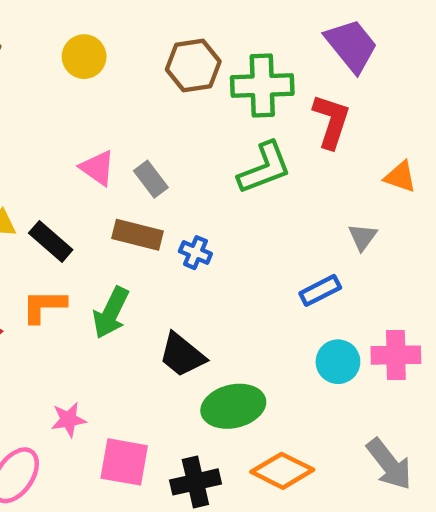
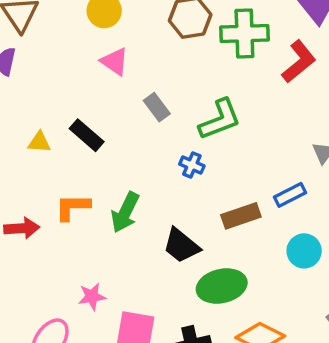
red L-shape: (331, 121) -> (299, 62), turned 33
pink triangle: (97, 168) -> (115, 62), moved
green L-shape: (264, 168) -> (220, 119), moved
brown rectangle: (138, 235) -> (241, 216), moved, turned -33
black rectangle: (51, 241) -> (87, 135), moved

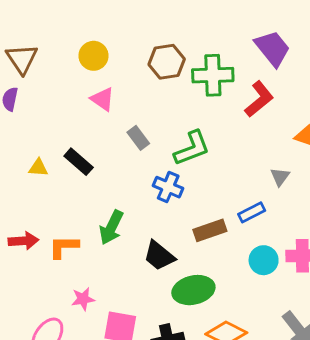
blue cross: (192, 165) -> (168, 187), size x1.4
orange L-shape: (73, 207) -> (64, 247), moved

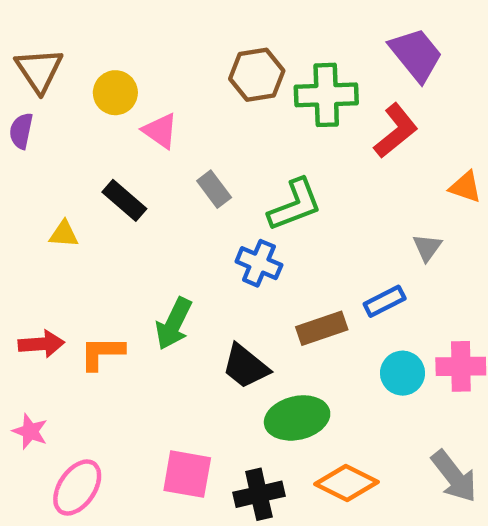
yellow circle: (94, 56) -> (115, 93), moved
black rectangle: (79, 162) -> (124, 200), moved
pink star: (83, 299) -> (30, 431), moved, turned 30

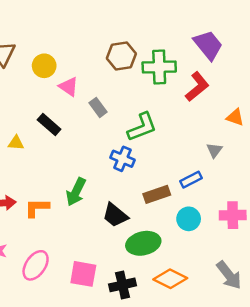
gray rectangle: (214, 189) -> (98, 107), moved
cyan circle: (403, 373) -> (189, 219), moved
pink ellipse: (77, 488) -> (36, 265), moved

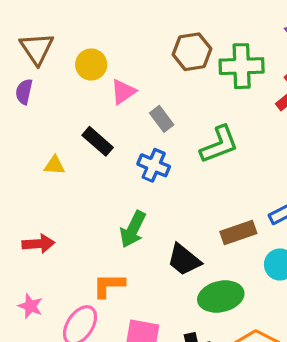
pink triangle: (69, 87) -> (123, 92), turned 50
blue cross: (122, 159) -> (154, 165), moved
orange L-shape: (37, 208) -> (109, 285), moved

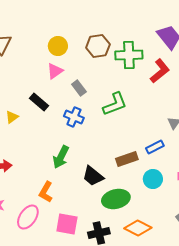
yellow circle: (91, 65) -> (58, 46), moved
yellow triangle: (54, 165) -> (12, 117), turned -40
orange L-shape: (109, 285) -> (46, 192), turned -60

